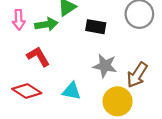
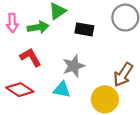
gray star: (105, 66) -> (74, 66), moved, turned -30

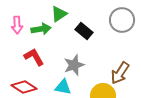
black rectangle: (84, 29) -> (84, 31), turned 30

